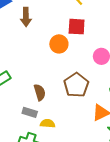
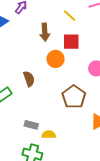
brown arrow: (26, 17) -> (45, 32), moved
brown semicircle: (40, 92) -> (29, 79), moved

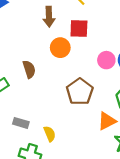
gray rectangle: (31, 125) -> (21, 123), moved
yellow semicircle: (49, 135) -> (50, 134), turned 64

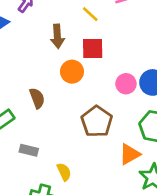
gray rectangle: (21, 123) -> (29, 150), moved

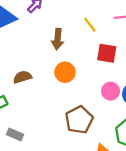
red square: (93, 48) -> (107, 53), moved
brown semicircle: (37, 98) -> (22, 77), moved, turned -96

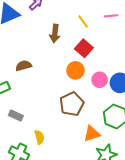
red square: (107, 53) -> (84, 48), moved, turned 30
orange circle: (65, 72) -> (76, 70), moved

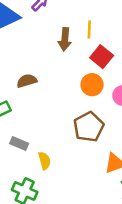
yellow line: (83, 22) -> (89, 30), moved, turned 40
yellow semicircle: (39, 137) -> (44, 161), moved

